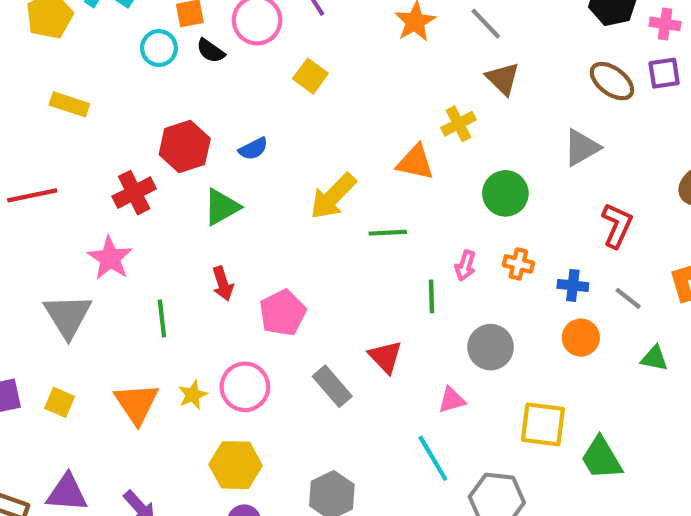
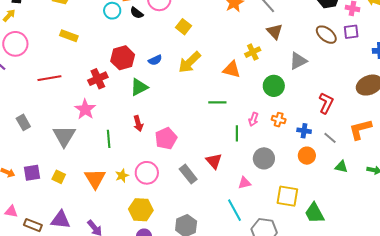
gray triangle: (582, 148) -> (298, 61), moved
yellow arrow: (333, 196) -> (190, 62), moved

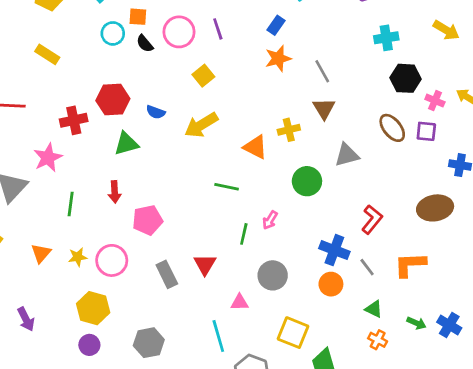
blue semicircle: (155, 60) -> (156, 112), turned 32
orange cross: (279, 120) -> (378, 340), moved
blue cross: (304, 131) -> (334, 250), size x1.5
orange triangle: (95, 179) -> (41, 253), size x0.7

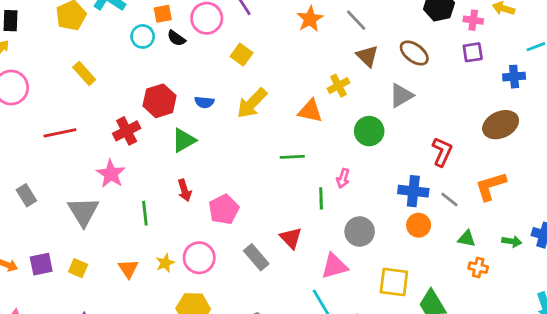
yellow rectangle: (47, 54) -> (84, 73), turned 30
brown ellipse: (392, 128) -> (414, 53), moved
pink triangle: (240, 302) -> (334, 266), size x1.5

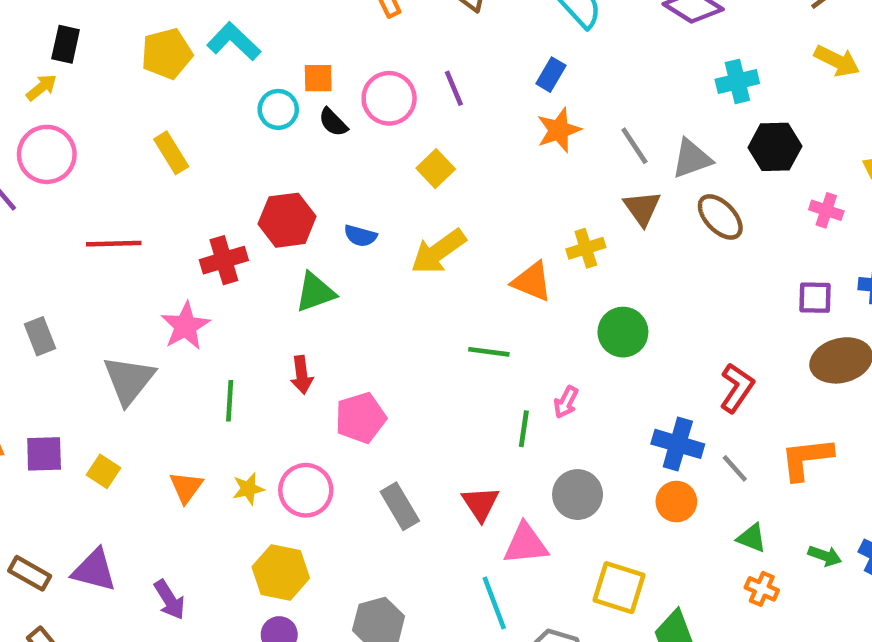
pink cross: (473, 20) -> (826, 210), moved
purple square: (473, 52) -> (815, 298), moved
gray triangle: (401, 95) -> (692, 159), moved
red triangle: (291, 238) -> (481, 504), moved

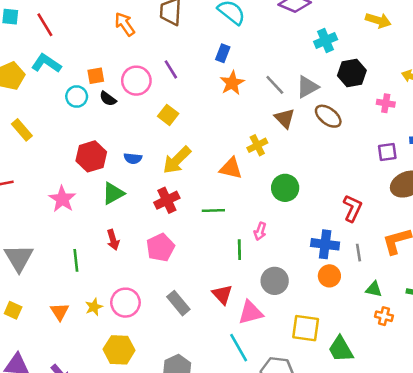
red cross: (224, 260) -> (167, 200), moved
pink star: (185, 326) -> (62, 199), moved
pink pentagon: (361, 418) -> (160, 247), moved
gray line: (735, 468) -> (358, 253), turned 42

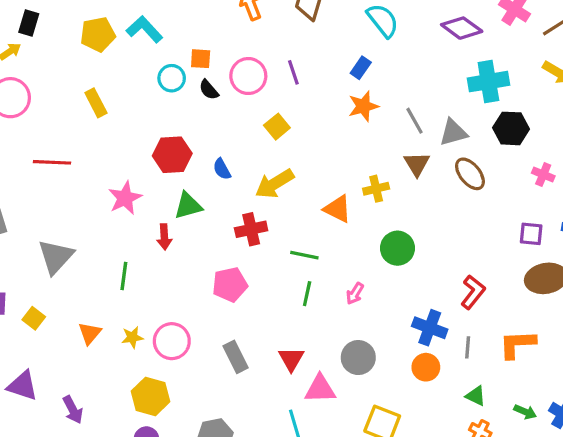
cyan cross: (326, 41) -> (488, 82), size x1.4
blue semicircle: (133, 158) -> (222, 169), turned 42
red arrow: (113, 240) -> (164, 237), moved
green line: (239, 250) -> (307, 294), moved

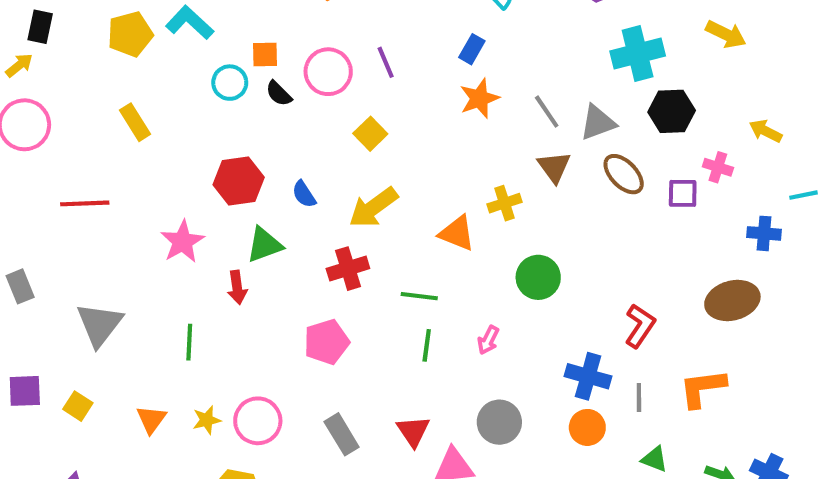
purple square: (531, 234) -> (683, 193), moved

